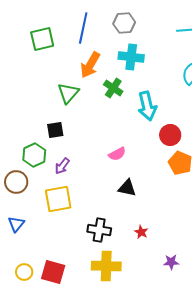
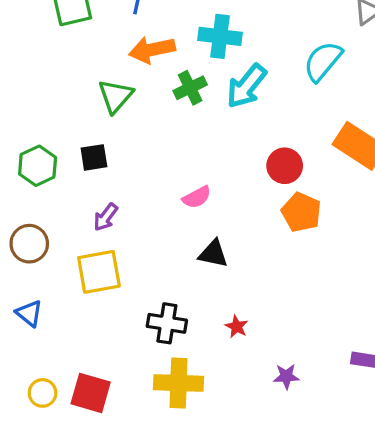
orange arrow: (90, 65) -> (152, 50), turned 48
green cross: (113, 88) -> (190, 88), turned 30
cyan arrow: (147, 106) -> (247, 86), moved, turned 52
green hexagon: (34, 155) -> (38, 166), moved
blue triangle: (16, 224) -> (29, 313), turned -30

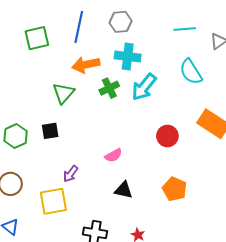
cyan semicircle: (323, 61) -> (191, 72), turned -72
orange pentagon: (301, 212) -> (175, 189), moved
purple arrow: (106, 217) -> (71, 174), moved

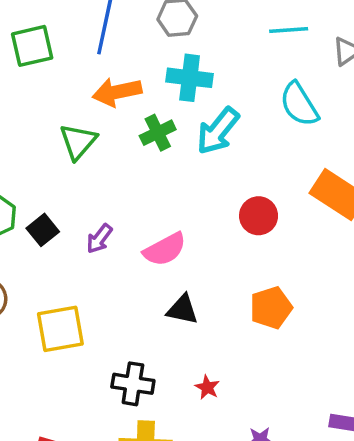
black square: (50, 131) -> (43, 230), moved, turned -30
pink semicircle: (113, 155) -> (165, 249), size x1.4
purple arrow: (71, 174) -> (99, 239), moved
orange pentagon: (175, 189) -> (271, 308), turned 30

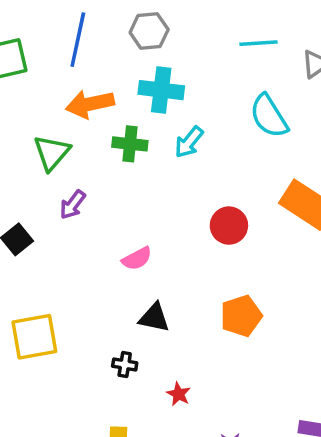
cyan arrow: (218, 131) -> (189, 142), size x0.7
green cross: (158, 133) -> (130, 144), turned 32
purple arrow: (99, 239) -> (73, 205), moved
pink semicircle: (165, 249) -> (137, 259), size x0.7
black cross: (133, 384) -> (125, 364), moved, size x0.6

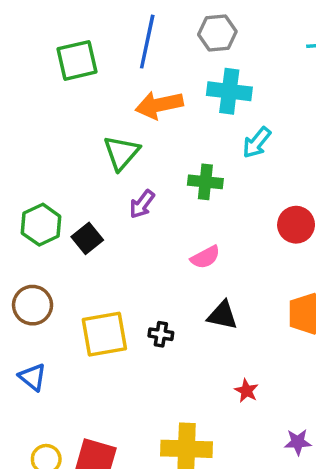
green cross: (130, 144) -> (205, 182), moved
black cross: (125, 364) -> (161, 334), moved

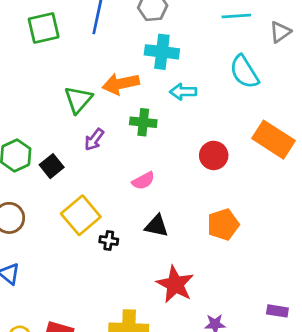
orange arrow: (159, 105) -> (121, 84), moved
cyan arrow: (257, 143) -> (183, 92), turned 50
yellow square: (104, 334) -> (81, 215), moved, turned -30
red star: (246, 391) -> (175, 284), size x2.0

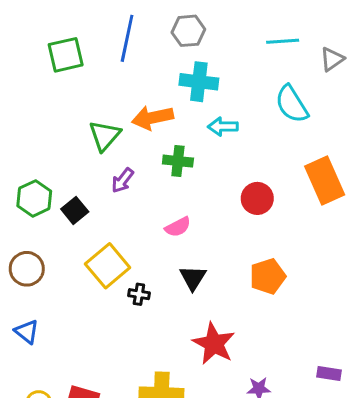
orange rectangle: (273, 140) -> (325, 180), turned 33
black triangle: (157, 226) -> (193, 278), turned 50

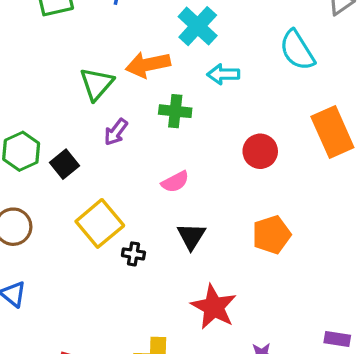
cyan cross: (199, 82) -> (198, 26), turned 36

